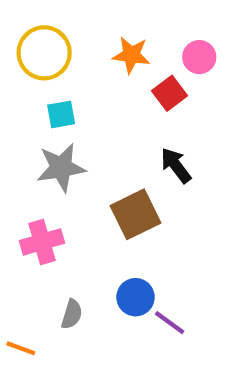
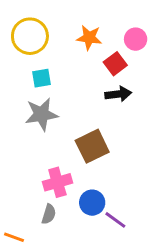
black arrow: (176, 165) -> (118, 94), moved, turned 120
pink cross: (42, 242) -> (57, 182), moved

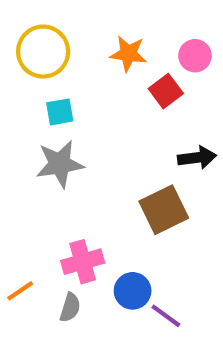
black arrow: (118, 94) -> (197, 158), moved
brown square: (92, 146) -> (164, 210), moved
orange line: (14, 237) -> (20, 291), moved, turned -54

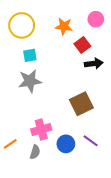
pink circle: (195, 56) -> (96, 19), moved
black arrow: (197, 158) -> (94, 64), moved
purple line: (166, 316) -> (91, 141), moved

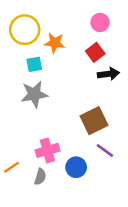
pink circle: (96, 19) -> (100, 22), moved
orange star: (64, 26) -> (55, 43), moved
purple line: (91, 141) -> (105, 150), moved

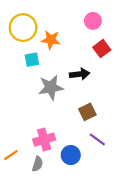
red square: (95, 52) -> (102, 49), moved
black arrow: (108, 74) -> (80, 74), moved
gray star: (34, 94) -> (51, 87), moved
brown square: (94, 121) -> (87, 112), size x0.7

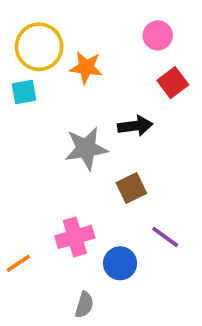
cyan square: (32, 60) -> (24, 92), moved
brown square: (87, 112) -> (131, 188), moved
gray semicircle: (37, 164) -> (84, 305), moved

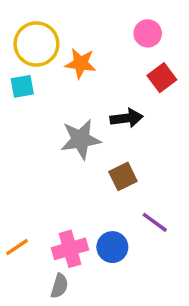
pink cross: (75, 237) -> (70, 249), moved
gray semicircle: (84, 305) -> (59, 286), moved

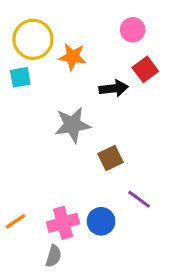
black arrow: (126, 118) -> (114, 88), moved

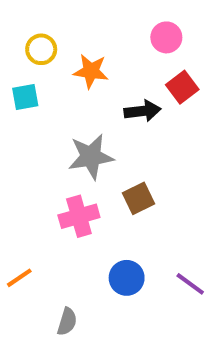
yellow circle: (33, 39) -> (41, 49), size x0.6
purple line: (139, 199) -> (190, 284), moved
pink cross: (63, 223) -> (79, 216), moved

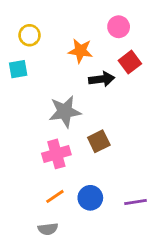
orange star: (91, 71) -> (80, 51), moved
orange line: (19, 278) -> (55, 196), moved
purple line: (190, 284) -> (136, 202), turned -45
gray semicircle: (67, 322) -> (48, 229), turned 66

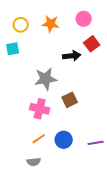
orange star: (80, 51) -> (51, 24), moved
pink cross: (56, 154) -> (40, 109), turned 30

